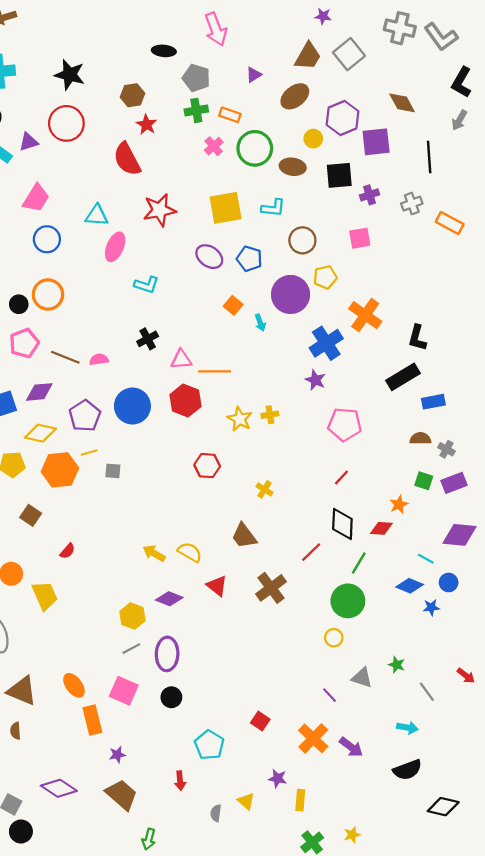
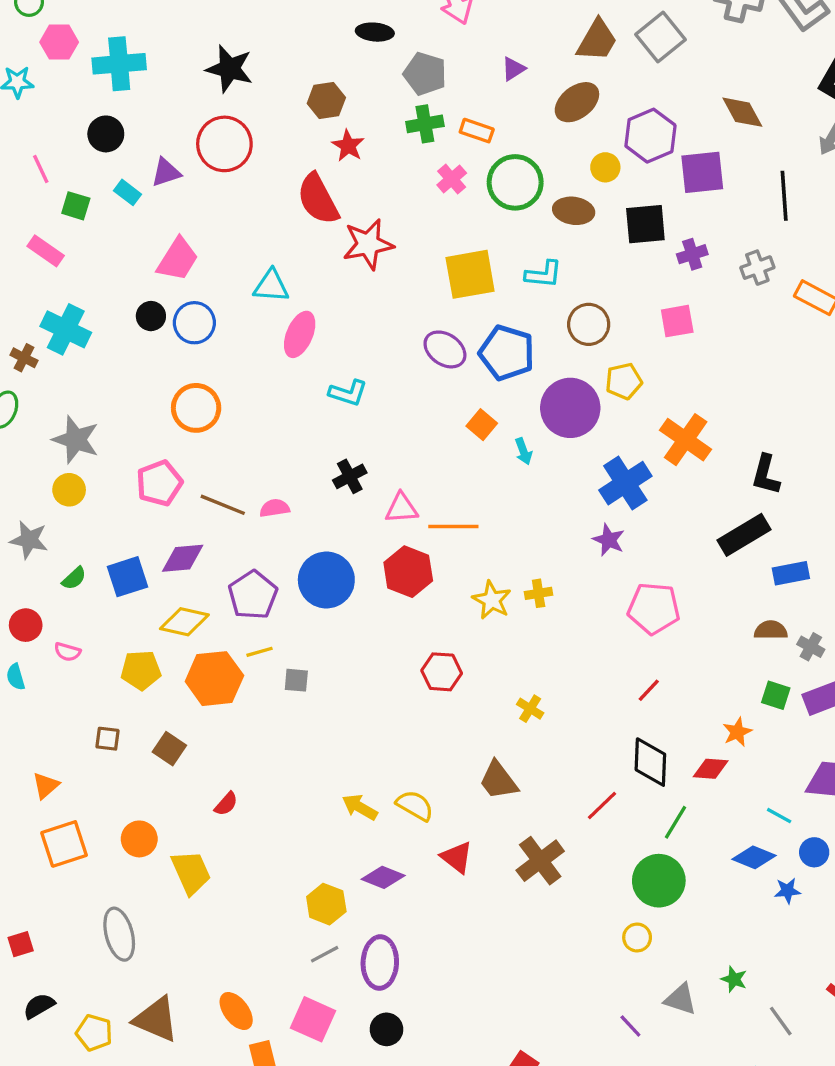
red star: (160, 210) -> (368, 244), moved
blue pentagon: (249, 259) -> (507, 353), size x1.4
black circle: (19, 304) -> (151, 316), moved

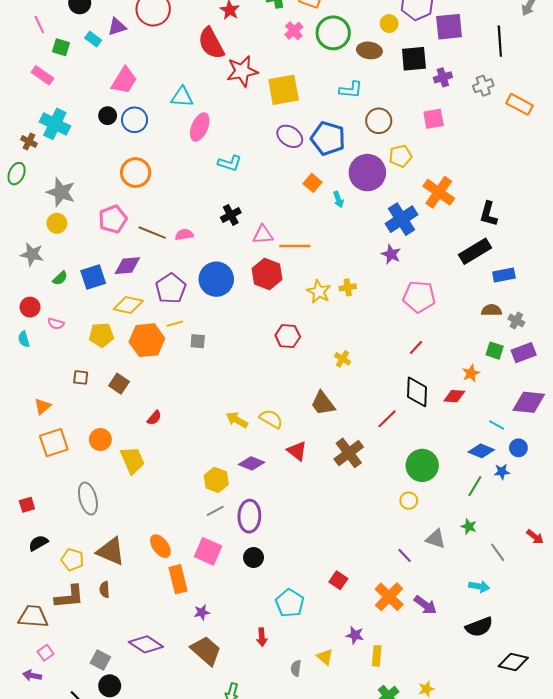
yellow square: (470, 274) -> (284, 90), moved
green line: (676, 822) -> (475, 486), moved

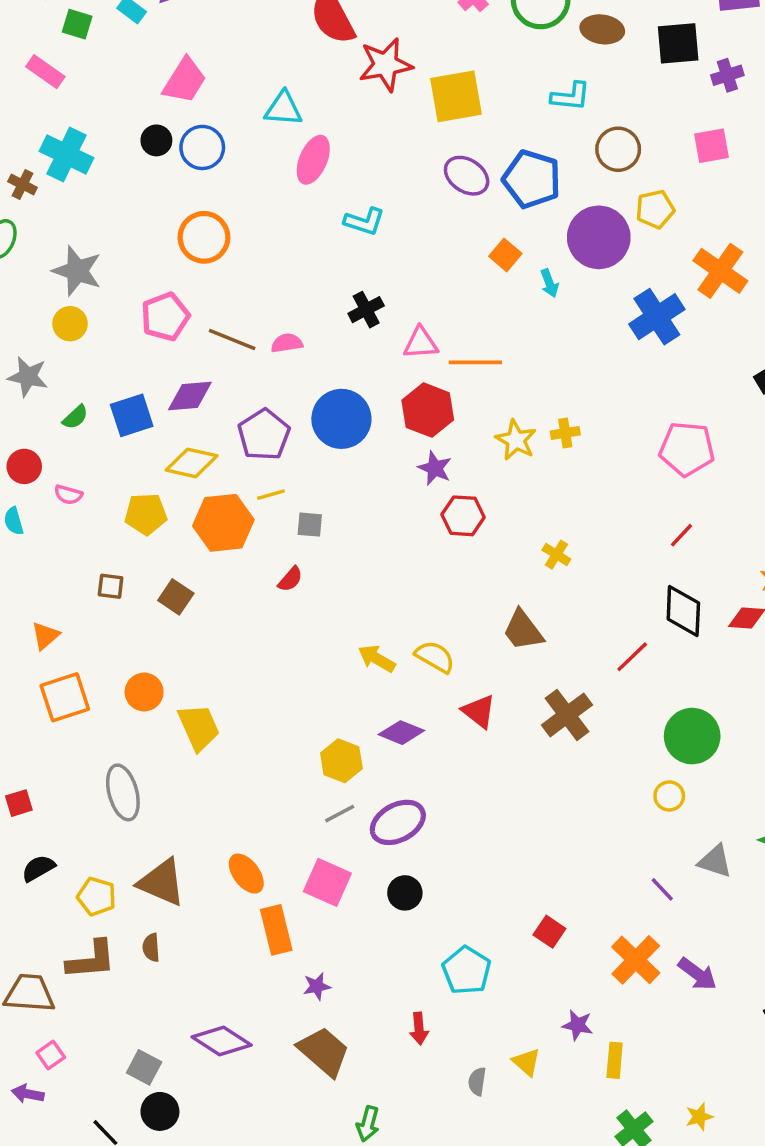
purple star: (391, 254) -> (435, 468), moved
red semicircle: (154, 418) -> (290, 579), moved
purple ellipse: (249, 516) -> (398, 822), turned 60

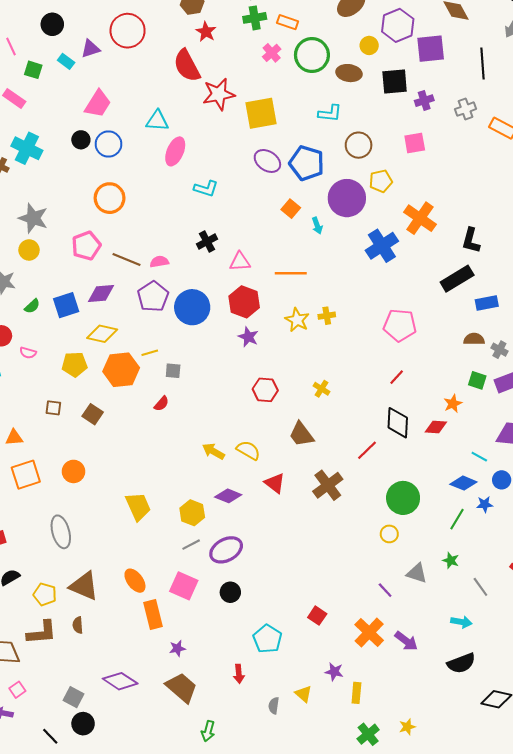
orange line: (475, 362) -> (291, 273), moved
purple pentagon: (264, 435) -> (153, 297), moved
red hexagon: (463, 516) -> (265, 390), moved
orange triangle: (45, 636) -> (14, 438), turned 36
yellow trapezoid: (199, 727) -> (138, 506), moved

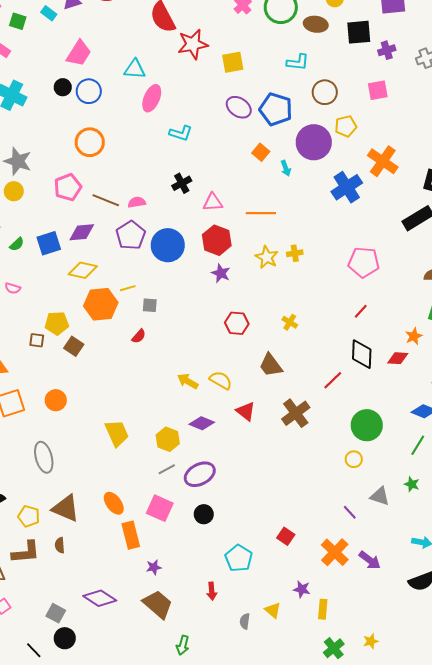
yellow square: (261, 113) -> (233, 62), size x0.7
yellow pentagon: (75, 364) -> (57, 323), moved

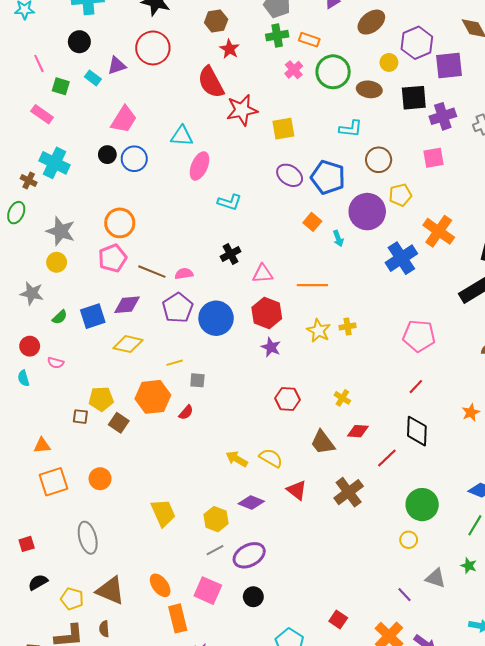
purple cross: (387, 50) -> (443, 116), size x1.4
orange circle: (90, 142) -> (120, 223), moved
orange hexagon: (101, 304) -> (153, 397), moved
red diamond: (398, 358) -> (358, 431), moved

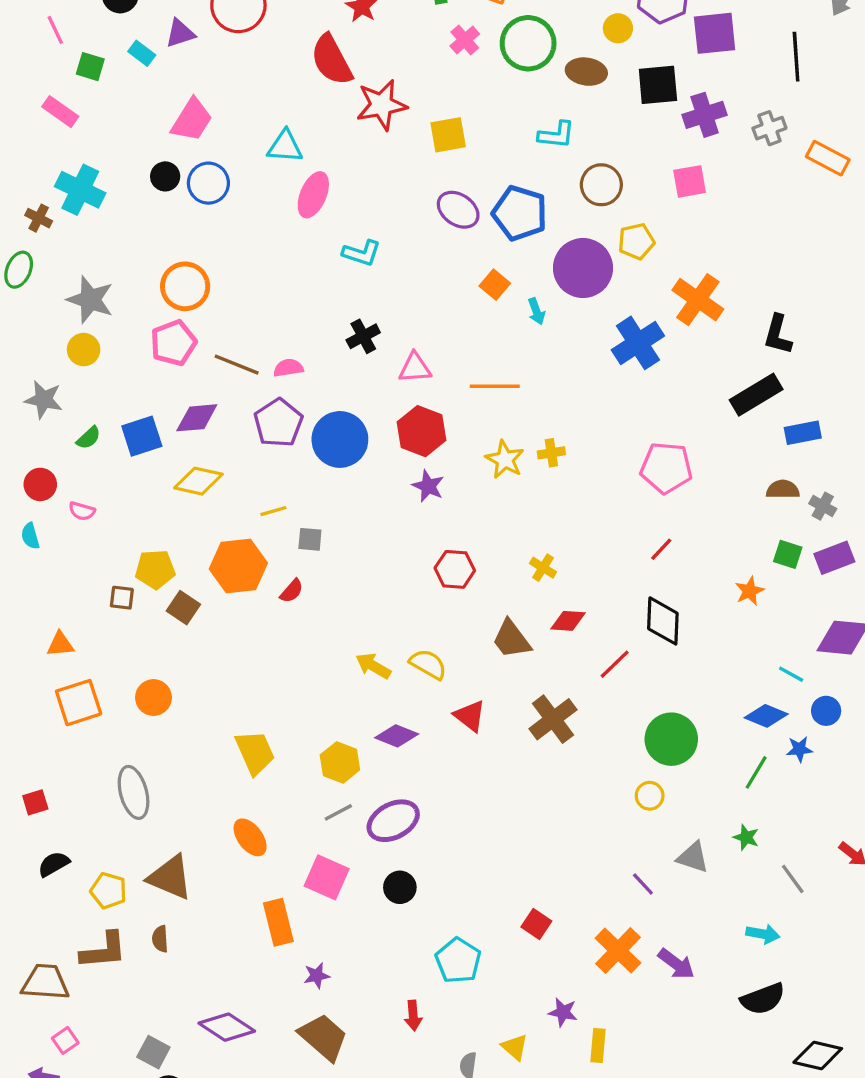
orange ellipse: (160, 585) -> (250, 837), moved

